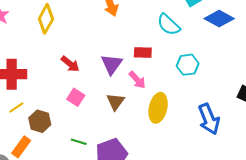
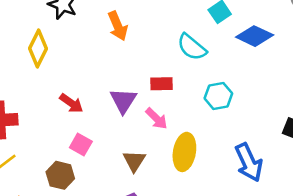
brown triangle: (115, 102) -> (134, 161), moved
brown hexagon: (40, 121) -> (60, 175), moved

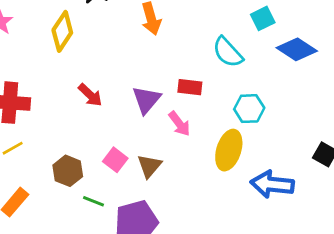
pink square: (81, 144) -> (115, 160), moved
yellow ellipse: (184, 152) -> (229, 150), moved
blue arrow: (249, 162) -> (272, 184), turned 114

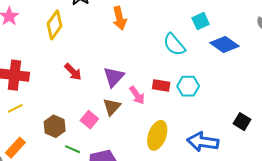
red rectangle: (190, 87) -> (161, 85), moved
yellow ellipse: (229, 150) -> (157, 135), moved
brown triangle: (149, 166) -> (112, 107), moved

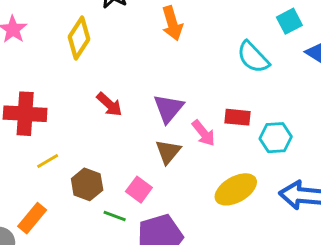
cyan hexagon: (188, 86) -> (276, 138), moved
yellow line: (15, 108) -> (48, 161), moved
pink square: (89, 120) -> (139, 190), moved
yellow ellipse: (157, 135) -> (236, 189), turned 44

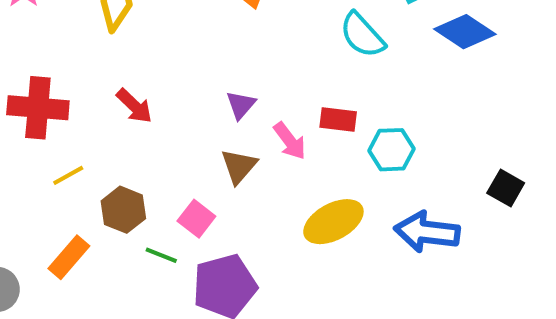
red arrow: (109, 104) -> (134, 106), moved
purple triangle: (168, 108) -> (241, 105), size x0.7
orange rectangle: (32, 218) -> (69, 257), moved

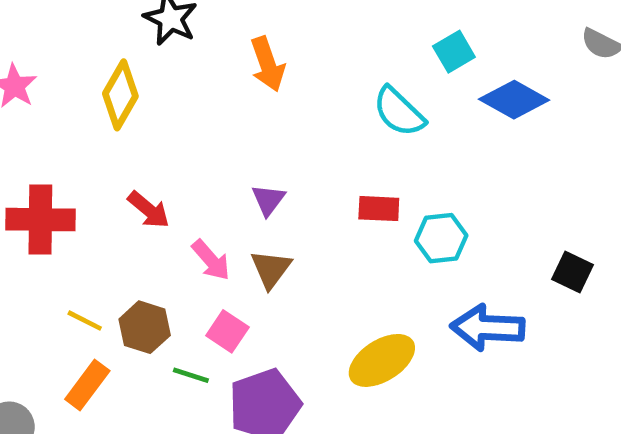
pink arrow: (290, 141) -> (211, 260), moved
yellow line: (68, 175) -> (85, 321), moved, turned 60
yellow ellipse: (333, 222) -> (382, 360), moved

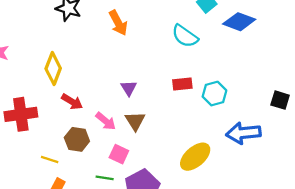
yellow diamond: (120, 95) -> (53, 68), moved
brown hexagon: (145, 327) -> (77, 139), moved

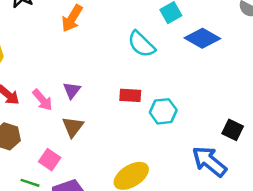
orange arrow: (118, 23) -> (72, 18), turned 50
pink arrow: (106, 121) -> (42, 100), moved
blue arrow: (243, 133) -> (209, 161), moved, turned 36

